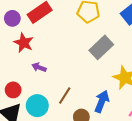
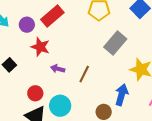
brown line: (65, 95) -> (84, 74), moved

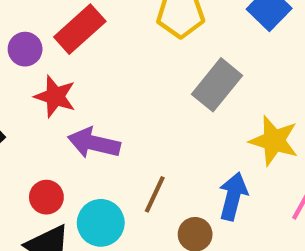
purple arrow: (58, 69) -> (94, 143), size x1.6
brown line: (84, 74) -> (155, 194), moved

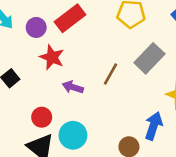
purple arrow: (94, 143) -> (73, 87), size x0.7
brown line: (155, 194) -> (110, 74), moved

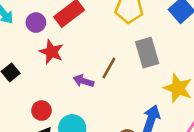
gray rectangle: (149, 58) -> (147, 53), turned -60
purple arrow: (73, 87) -> (83, 81), moved

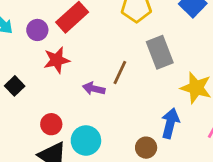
red star: (51, 52) -> (57, 60), turned -30

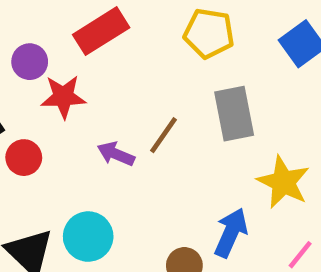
purple circle: (37, 30) -> (30, 62), moved
red circle: (51, 124) -> (24, 158), moved

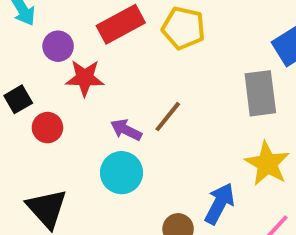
yellow pentagon: (209, 33) -> (183, 28), moved
gray rectangle: (234, 114) -> (260, 93), moved
cyan circle: (88, 237) -> (122, 173), moved

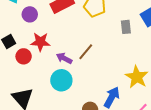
red star: (85, 78) -> (40, 42), moved
gray rectangle: (260, 93) -> (126, 27), moved, size x0.6

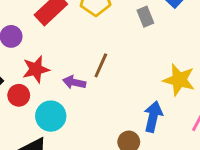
cyan circle: (61, 80) -> (51, 116), moved

